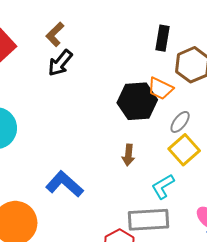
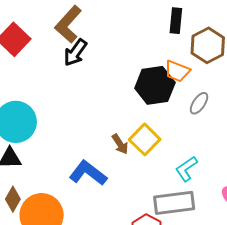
brown L-shape: (55, 34) -> (68, 24), size x1.5
yellow square: (184, 150) -> (145, 139), moved
brown arrow: (128, 155) -> (120, 144), moved, turned -35

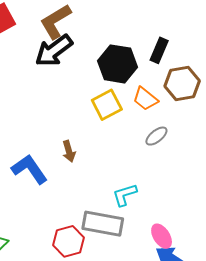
black arrow: (75, 53) -> (54, 51), size x1.4
black hexagon: (155, 85) -> (117, 64), moved
yellow square: (145, 139) -> (107, 105), moved

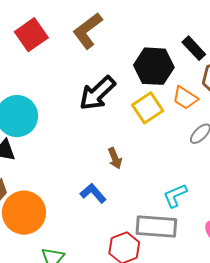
black rectangle: (159, 50) -> (194, 48), turned -60
black arrow: (54, 51) -> (97, 93), moved
blue L-shape: (30, 169) -> (93, 193), moved, size x0.7

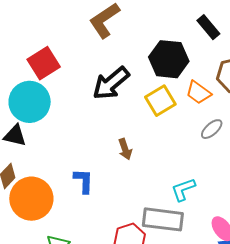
red square: (31, 35) -> (44, 63), moved
black rectangle: (194, 48) -> (208, 27), moved
blue L-shape: (93, 193) -> (84, 181), moved, turned 40

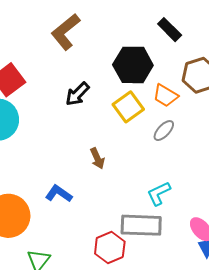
black arrow: (111, 83) -> (77, 94), size x0.7
gray ellipse: (212, 129) -> (164, 131), moved
blue L-shape: (84, 181) -> (59, 194), turned -52

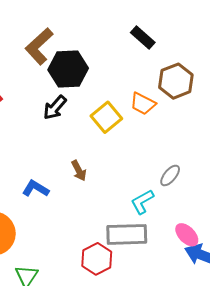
black hexagon: (133, 65) -> (68, 69), moved
gray ellipse: (164, 131) -> (170, 175), moved
blue L-shape: (59, 194) -> (36, 189), moved

